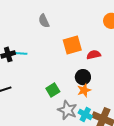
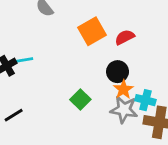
gray star: (67, 110) -> (124, 110), moved
cyan cross: (85, 114) -> (145, 100), moved

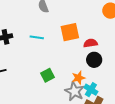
cyan line: (23, 60) -> (37, 37), moved
black circle: (118, 72) -> (94, 60), moved

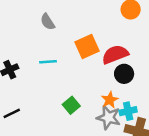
red semicircle: (91, 43) -> (115, 54), size x1.5
cyan cross: (91, 90) -> (128, 111), turned -32

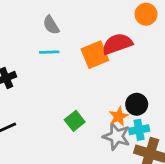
red semicircle: (115, 54) -> (117, 44), moved
cyan line: (48, 62) -> (49, 52), moved
black circle: (124, 74) -> (137, 104), moved

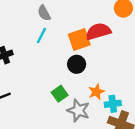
cyan line: (49, 52) -> (41, 35), turned -63
black circle: (137, 104) -> (77, 64), moved
gray star: (117, 136) -> (78, 110), moved

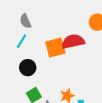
black circle: (77, 64) -> (28, 68), moved

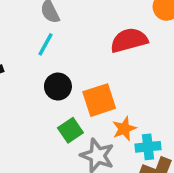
orange square: (55, 47) -> (99, 100), moved

